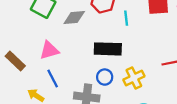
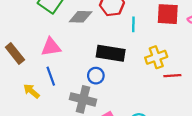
blue circle: (105, 77) -> (96, 76), moved
yellow cross: (134, 78) -> (156, 57), moved

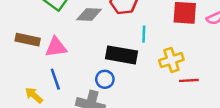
cyan line: (133, 24) -> (144, 34), moved
brown rectangle: (15, 54) -> (28, 40), moved, turned -40

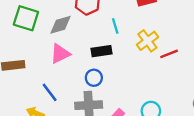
pink triangle: (56, 47) -> (60, 54), moved
black rectangle: (122, 55) -> (101, 51), size x0.7

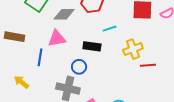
cyan line: (115, 26) -> (110, 29), turned 72
blue line: (50, 92) -> (40, 57), moved, turned 30

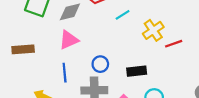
black rectangle: (92, 46) -> (137, 71), moved
blue line: (40, 57) -> (65, 73), moved

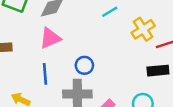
black rectangle: (137, 71) -> (158, 71), moved

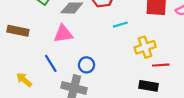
blue line: (45, 74) -> (51, 63), turned -42

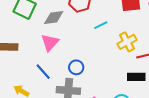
pink triangle: (63, 34) -> (50, 43), turned -30

